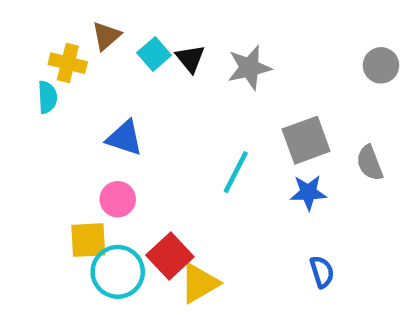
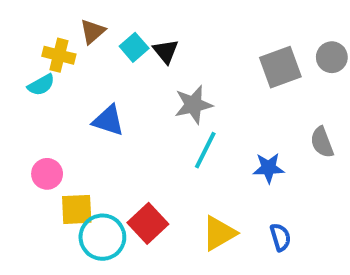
gray star: (249, 68) -> (193, 105), moved
cyan semicircle: (47, 97) -> (41, 85), turned 64
gray square: (306, 140) -> (280, 67), moved
pink circle: (118, 199) -> (47, 174), moved
yellow triangle: (199, 283) -> (219, 233), moved

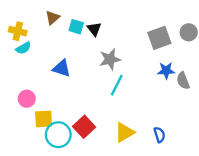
cyan square: (134, 47) -> (76, 27), turned -32
yellow cross: (59, 55) -> (18, 31), moved
blue star: (269, 168) -> (166, 71), moved

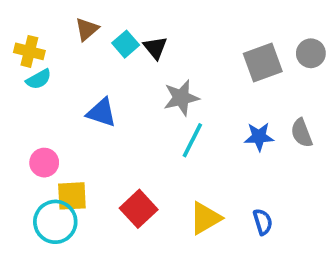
cyan square: (76, 27) -> (126, 44), turned 32
blue star: (166, 71) -> (259, 137), moved
cyan circle: (58, 135) -> (55, 222), moved

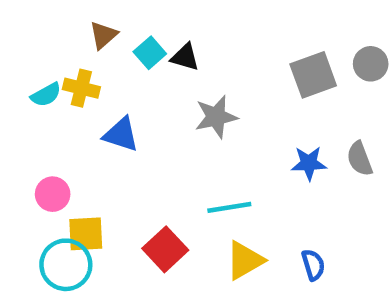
black triangle: (155, 48) -> (185, 57), turned -35
yellow cross: (29, 51) -> (81, 88), moved
cyan line: (192, 140) -> (229, 207), moved, turned 54

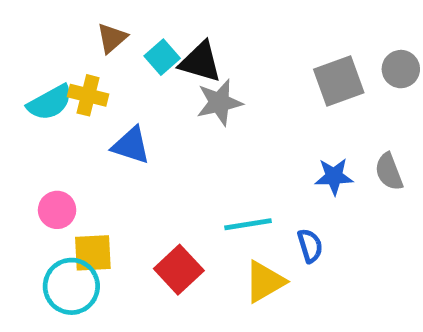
black triangle: (185, 57) -> (200, 62), size x1.4
cyan semicircle: (46, 95) -> (50, 102), size x1.4
gray star: (216, 117) -> (219, 102), moved
blue semicircle: (313, 265) -> (310, 246), moved

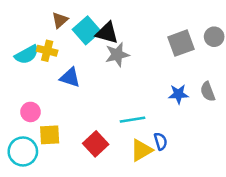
cyan square: (162, 57) -> (87, 30), size x1.5
blue semicircle: (310, 246) -> (161, 141), moved
cyan circle: (71, 286) -> (23, 151), moved

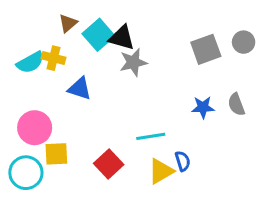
pink circle: (30, 112) -> (35, 128), size x1.5

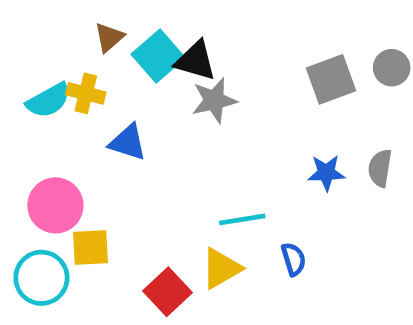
gray semicircle: (236, 104) -> (380, 168), turned 30
red square: (109, 164) -> (168, 292), moved
yellow triangle: (161, 171) -> (221, 268), moved

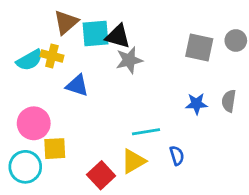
brown triangle: (109, 37) -> (66, 22), size x1.4
cyan square: (158, 56) -> (95, 33), turned 36
gray square: (331, 79) -> (199, 48), turned 32

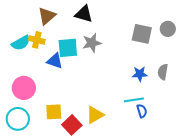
cyan square: (95, 33) -> (68, 48), moved
black triangle: (118, 36) -> (84, 14), moved
cyan line: (146, 132) -> (134, 100), moved
yellow square: (55, 149) -> (54, 112), moved
blue semicircle: (177, 156) -> (142, 111), moved

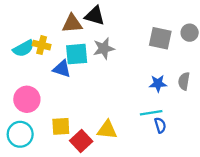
brown triangle: (47, 16) -> (72, 24), moved, turned 36
yellow triangle: (95, 115) -> (107, 130), turned 36

